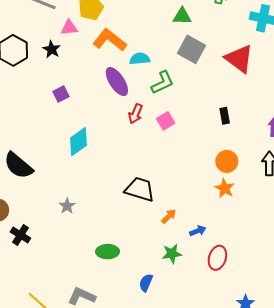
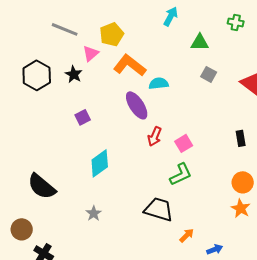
pink triangle: (69, 28) -> (91, 53), turned -36
gray square: (192, 49) -> (209, 74), size x0.6
green L-shape: (162, 83) -> (181, 174), moved
gray star: (67, 206) -> (94, 213), moved

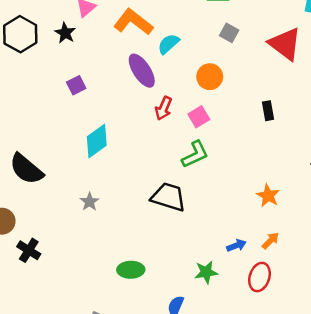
cyan semicircle: (159, 83) -> (168, 44), turned -36
orange circle: (243, 182) -> (210, 77), moved
orange arrow: (187, 235) -> (270, 241), moved

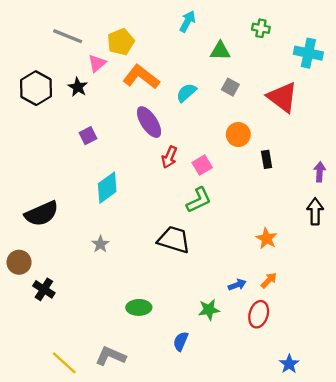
cyan semicircle: (168, 44) -> (186, 93), moved
orange circle: (210, 77) -> (238, 135), moved
black semicircle: (26, 169) -> (42, 214), turned -64

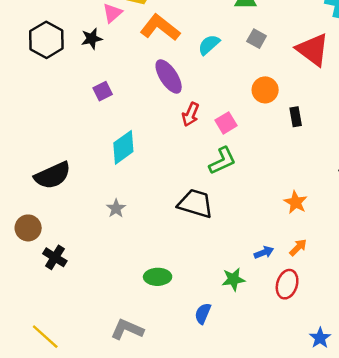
black star: (78, 87) -> (92, 39), turned 30
yellow line: (64, 363) -> (45, 337), moved

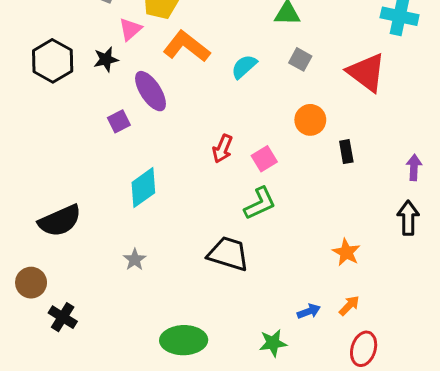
purple ellipse: (169, 76) -> (151, 91), moved
green ellipse: (158, 277) -> (184, 340), size x1.4
red ellipse: (287, 284) -> (364, 349), moved

